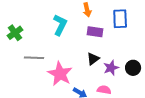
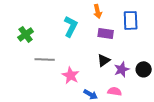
pink star: (60, 74) -> (71, 75), size x0.7

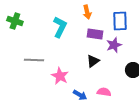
green cross: (26, 34) -> (15, 21), moved, turned -35
purple star: (122, 69) -> (114, 45), moved

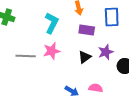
purple star: (114, 45) -> (106, 52), moved
pink star: (60, 76) -> (52, 51), moved, turned 30

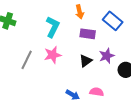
blue rectangle: (112, 17) -> (113, 21), turned -48
gray line: (26, 56) -> (27, 60), turned -66

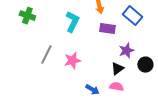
pink star: (53, 55) -> (72, 61), moved
black triangle: (86, 61) -> (117, 69), moved

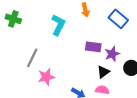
purple rectangle: (107, 29) -> (93, 47), moved
pink star: (72, 61) -> (46, 77), moved

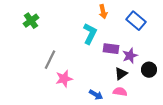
green cross: (13, 19) -> (31, 21), turned 35
cyan L-shape: (58, 25) -> (90, 34), moved

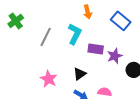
gray line: (50, 60) -> (46, 37), moved
black triangle: (121, 74) -> (80, 74), moved
pink star: (64, 79) -> (49, 79), turned -30

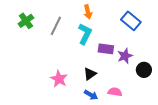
orange arrow: (88, 12) -> (88, 12), moved
gray line: (46, 37) -> (56, 26), moved

